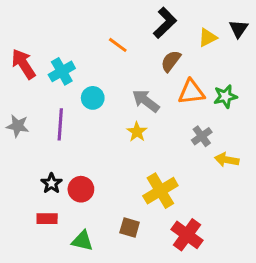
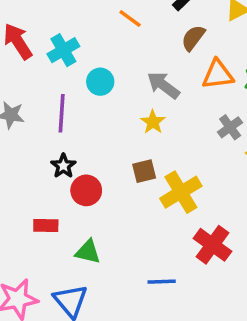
black star: (51, 183) -> (63, 166), moved
brown square: (130, 228) -> (144, 171), moved, turned -30

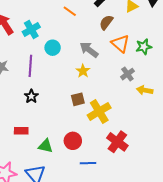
orange triangle: (218, 75) -> (120, 44), turned 48
red circle: (86, 190) -> (73, 141), moved

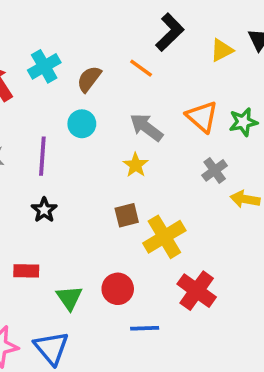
orange line: (70, 11) -> (141, 68), moved
brown semicircle: (106, 22) -> (89, 79), moved
cyan cross: (31, 29) -> (44, 66), moved
green triangle: (45, 146) -> (69, 298), turned 42

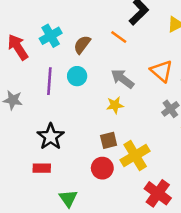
purple line: (42, 156) -> (49, 81), moved
yellow star: (136, 165) -> (115, 105), turned 30
black star: (44, 210) -> (51, 137), size x1.5
red rectangle: (26, 271) -> (42, 168), moved
red circle: (118, 289) -> (102, 168), moved

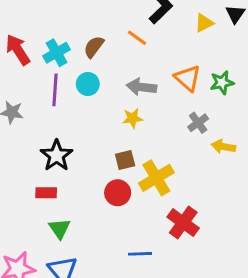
cyan cross: (51, 36) -> (57, 53), moved
gray arrow: (122, 79) -> (141, 87), turned -30
green triangle: (68, 198) -> (60, 229), moved

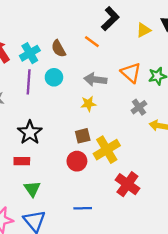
brown semicircle: (94, 47) -> (59, 49), turned -66
blue line: (140, 254) -> (83, 208), moved

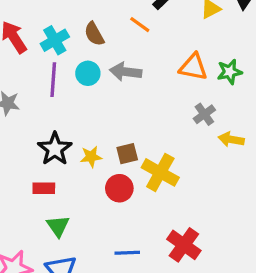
orange triangle: (131, 73) -> (193, 67), turned -30
gray arrow: (95, 80) -> (126, 72), moved
yellow star: (88, 104) -> (91, 157), moved
yellow cross: (107, 150) -> (160, 172), turned -30
red cross: (127, 184) -> (184, 245), moved

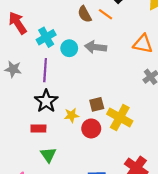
brown semicircle: (94, 34) -> (85, 14), moved
cyan cross: (55, 40) -> (46, 37), moved
purple line: (53, 80) -> (45, 70), moved
yellow star: (91, 157) -> (71, 115), moved

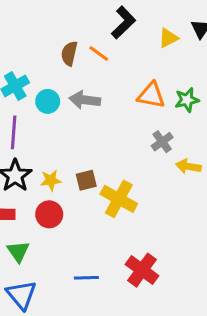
brown semicircle: (85, 14) -> (69, 53), turned 42
yellow star: (71, 115) -> (51, 180), moved
red circle: (91, 128) -> (49, 214), moved

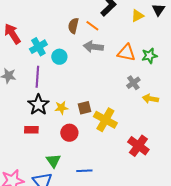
gray arrow: (85, 100) -> (93, 47), moved
red circle: (49, 214) -> (69, 133), moved
green triangle: (18, 251) -> (53, 161), moved
red cross: (142, 270) -> (138, 146), moved

